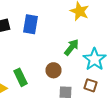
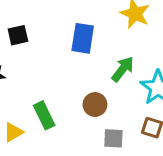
blue rectangle: (30, 24) -> (83, 38), moved

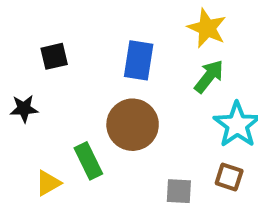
green arrow: (123, 69) -> (209, 76), moved
brown circle: (95, 105) -> (133, 125), moved, size x1.6

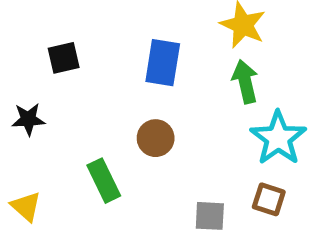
green arrow: (209, 76) -> (245, 82), turned -51
brown circle: (133, 125) -> (156, 138), size x0.6
yellow triangle: (48, 183) -> (26, 206), moved, turned -48

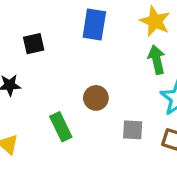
blue rectangle: (163, 63) -> (94, 24), moved
gray square: (210, 216) -> (133, 130), moved

